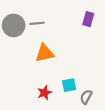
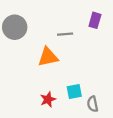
gray line: (37, 23) -> (65, 34), moved
gray semicircle: (86, 97) -> (93, 104), turned -40

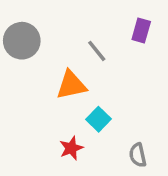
gray line: (65, 34) -> (97, 51), turned 56
cyan square: (74, 91) -> (98, 119), moved, turned -35

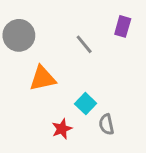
orange triangle: (71, 85) -> (43, 78), moved
gray semicircle: (138, 155) -> (106, 124), moved

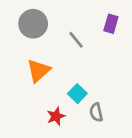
gray circle: (19, 35) -> (33, 24), moved
orange triangle: (43, 78) -> (38, 71), turned -30

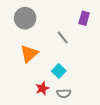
gray line: (76, 40) -> (63, 38), moved
gray semicircle: (96, 112) -> (64, 93), moved, turned -80

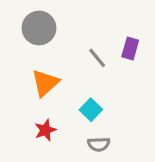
purple rectangle: (84, 18) -> (130, 48), moved
red star: (42, 88) -> (45, 130), moved

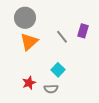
orange triangle: (45, 83) -> (29, 42), moved
gray semicircle: (99, 144) -> (51, 89), moved

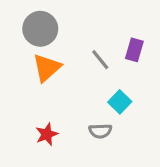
cyan square: (58, 70) -> (120, 102), moved
gray semicircle: (51, 89) -> (100, 131), moved

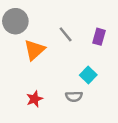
gray circle: (40, 29) -> (15, 21), moved
gray line: (100, 60) -> (66, 34), moved

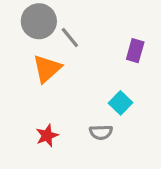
gray circle: (15, 21) -> (39, 21), moved
gray line: (66, 34) -> (70, 38), moved

